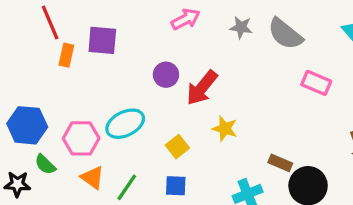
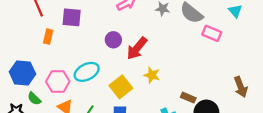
orange rectangle: (66, 55) -> (48, 37), moved
pink rectangle: (316, 83) -> (212, 33), moved
yellow square: (177, 147) -> (121, 87), size x1.5

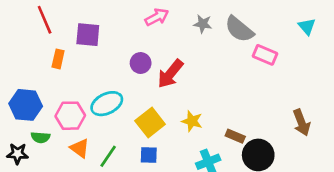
cyan triangle: (235, 11) -> (307, 27), moved
yellow star: (152, 75) -> (192, 121), moved
green semicircle: (34, 99) -> (41, 137), turned -40

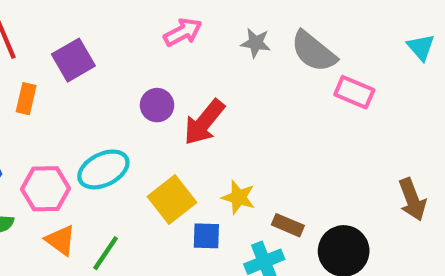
purple square: (88, 35) -> (73, 60), turned -35
brown rectangle: (235, 136) -> (288, 225), moved
blue square: (149, 155) -> (206, 236), moved

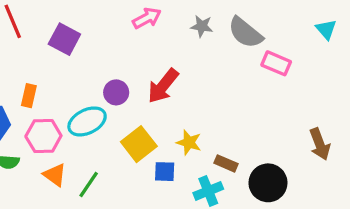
purple square: (73, 60) -> (64, 39), turned -32
orange rectangle: (26, 99) -> (29, 96), moved
purple circle: (157, 105) -> (116, 92), moved

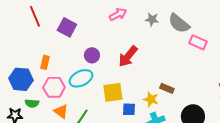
purple circle: (116, 92) -> (92, 55), moved
yellow star: (189, 142) -> (151, 99), moved
yellow square: (139, 144) -> (113, 92), turned 30
brown rectangle: (226, 163) -> (167, 88), moved

